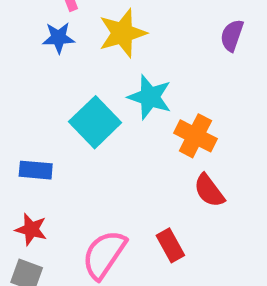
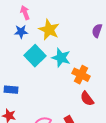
yellow star: (122, 33) -> (49, 30), turned -30
cyan square: (95, 122) -> (35, 56), moved

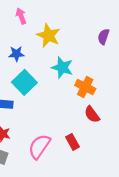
blue star: (21, 32) -> (16, 54), moved
cyan square: (35, 56) -> (24, 82), moved

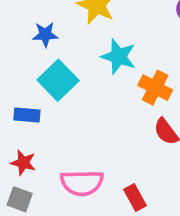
red rectangle: (73, 142) -> (135, 197), moved
pink semicircle: (39, 147) -> (82, 183), turned -125

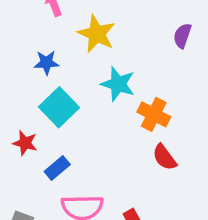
blue rectangle: (27, 115) -> (57, 168), moved, turned -45
red star: (23, 163) -> (25, 143), moved

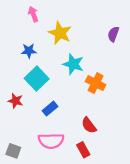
red semicircle: (165, 157) -> (89, 125), moved
blue rectangle: (57, 168) -> (50, 109), moved

